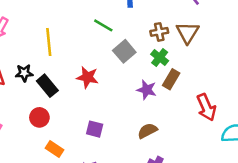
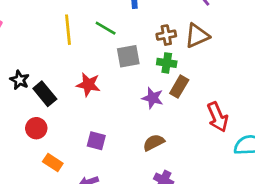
brown triangle: (188, 33) -> (197, 36), turned 35
yellow line: (49, 42) -> (68, 30), moved
gray square: (124, 51) -> (128, 56), turned 30
green cross: (160, 58) -> (167, 63), turned -30
black star: (24, 73) -> (20, 80), turned 30

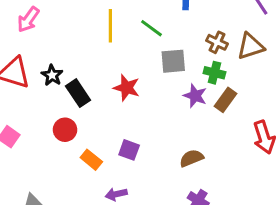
brown cross: (166, 35) -> (217, 42), turned 30
purple star: (153, 98) -> (195, 96), moved
orange rectangle: (53, 163) -> (91, 160), moved

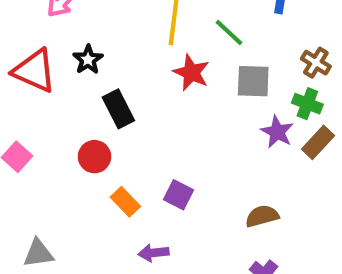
black star: (52, 75) -> (88, 60), moved
red star: (127, 88) -> (191, 73), moved

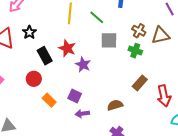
red star: (191, 73) -> (67, 48), moved
purple star: (277, 132) -> (83, 65), moved
brown rectangle: (318, 142) -> (140, 83), moved
purple arrow: (154, 253) -> (82, 114), moved

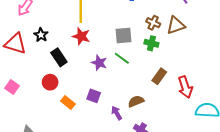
green line: (97, 17) -> (122, 58), moved
red star: (67, 48) -> (81, 36), moved
purple arrow: (82, 114) -> (117, 113), moved, turned 72

